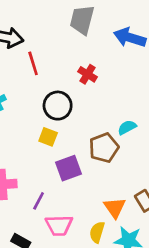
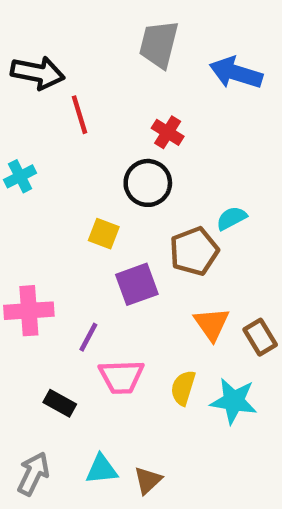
black circle: (58, 106) -> (148, 183), moved
orange triangle: (115, 208) -> (212, 324), moved

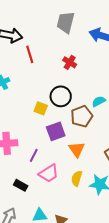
black circle: (148, 183) -> (61, 96), moved
orange triangle: (212, 324) -> (77, 149), moved
pink trapezoid: (121, 377) -> (49, 173), turned -30

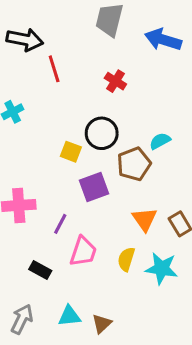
orange triangle: (77, 149) -> (145, 219), moved
pink trapezoid: (49, 173) -> (83, 252), turned -40

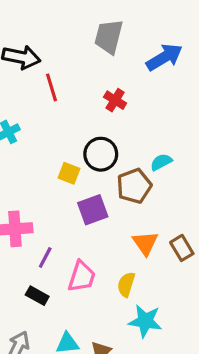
blue arrow: (163, 40) -> (164, 57), turned 132
purple line: (60, 224) -> (45, 257), moved
cyan star: (162, 268) -> (145, 321), moved

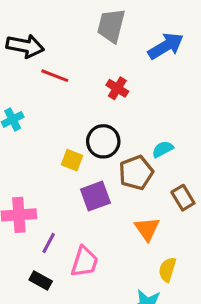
red line: (51, 87) -> (55, 76), turned -52
brown rectangle: (182, 248) -> (183, 198), moved
yellow semicircle: (126, 284) -> (167, 270), moved

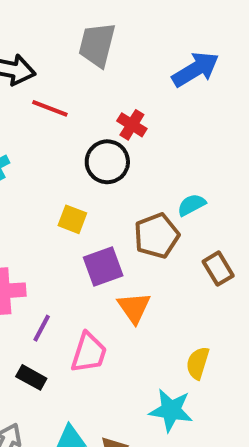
gray trapezoid: (111, 26) -> (97, 45), moved
black circle: (103, 141) -> (107, 162), moved
orange triangle: (147, 229) -> (134, 308), moved

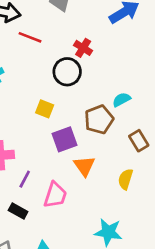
yellow semicircle: (198, 363) -> (125, 179), moved

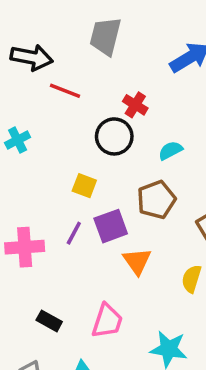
cyan semicircle: (121, 100) -> (170, 151), moved
purple line: (25, 179) -> (74, 233), moved
pink trapezoid: (55, 195) -> (107, 321), moved

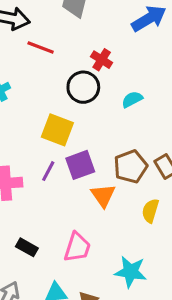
yellow square: (84, 186) -> (57, 130), size x1.5
brown pentagon: (156, 200) -> (131, 166), moved

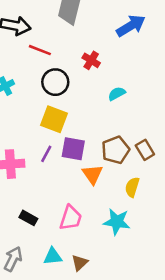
black circle: (83, 87) -> (55, 82), moved
purple square: (80, 165) -> (73, 149), turned 30
cyan star: (131, 272) -> (117, 222), moved

